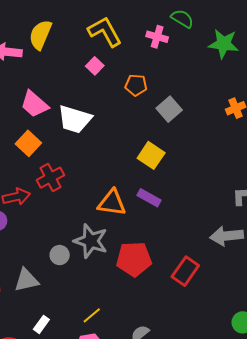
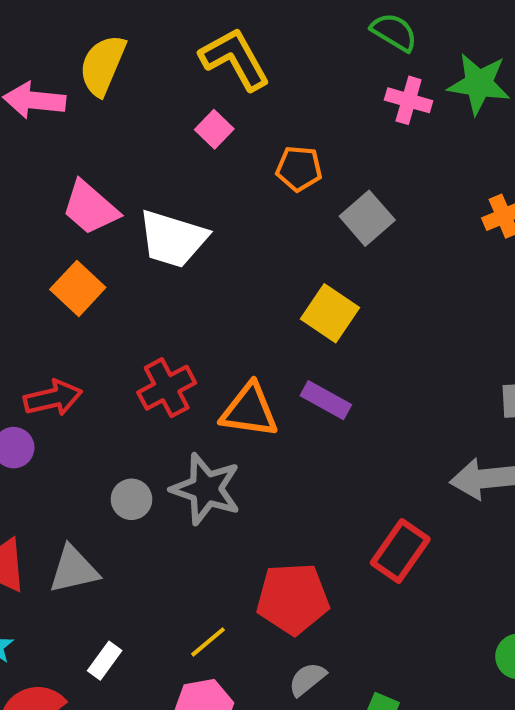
pink cross: (157, 37) -> (409, 100), moved
red cross: (51, 178) -> (167, 388), moved
gray circle: (60, 255) -> (132, 499), moved
red pentagon: (134, 259) -> (293, 599), moved

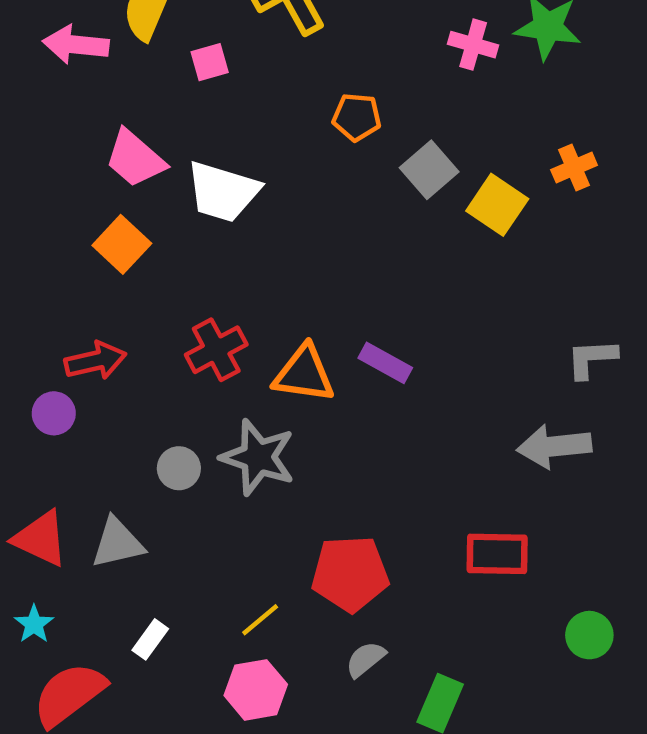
pink square: (214, 129) -> (210, 62), moved, turned 30
yellow square: (330, 313) -> (497, 205), moved
red rectangle: (400, 551) -> (497, 554), moved, turned 56

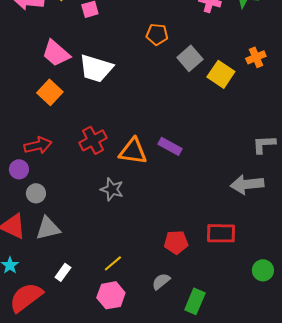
gray star: (258, 457) -> (112, 189), size x0.7
gray circle: (179, 468) -> (36, 193), moved
red pentagon: (350, 574) -> (176, 242), moved, size x0.7

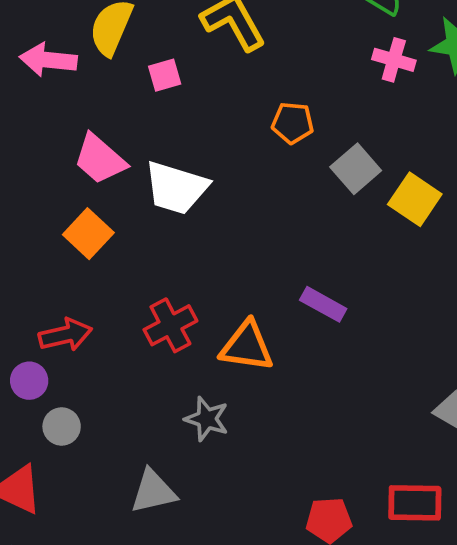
purple rectangle: (170, 146) -> (323, 304), moved
gray triangle: (48, 228) -> (153, 491), moved

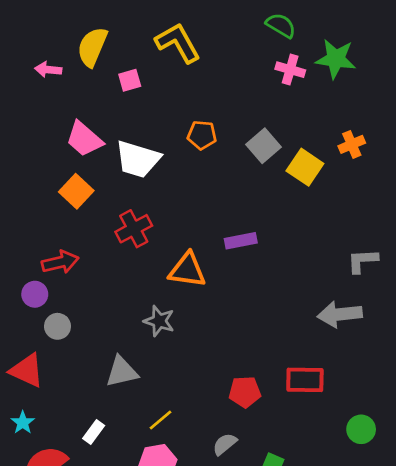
pink arrow: (48, 60) -> (48, 70), size x0.7
orange pentagon: (293, 123) -> (202, 135), moved
purple rectangle: (323, 304) -> (241, 241), turned -40
red cross: (170, 325) -> (134, 229), moved

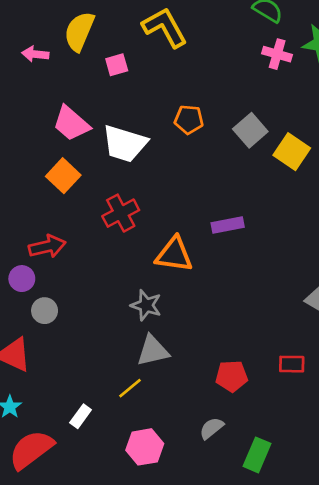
gray triangle: (122, 372) -> (153, 351), moved
red rectangle: (305, 380) -> (292, 364), size x0.7
yellow line: (160, 420) -> (130, 388), moved

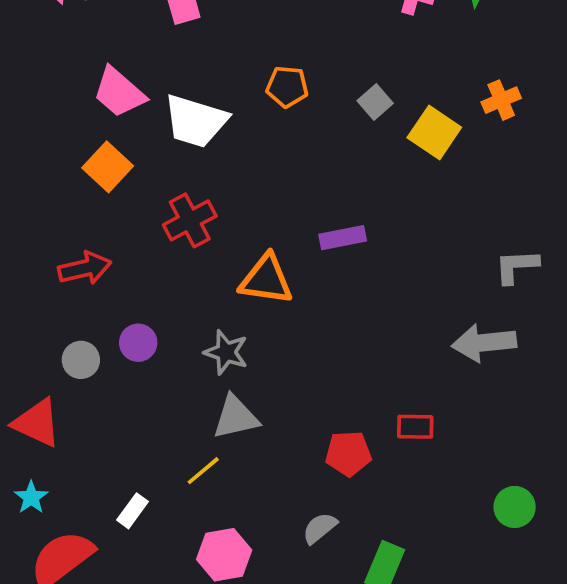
gray square: (250, 130) -> (375, 102), size x0.7
purple circle: (22, 279) -> (138, 343), moved
red rectangle: (292, 364) -> (415, 427), moved

